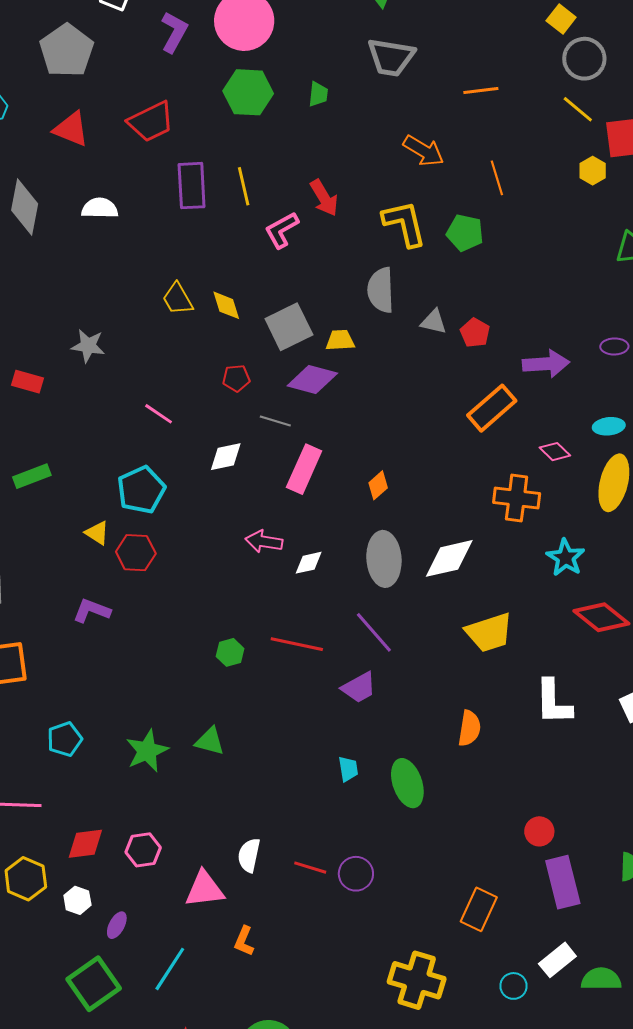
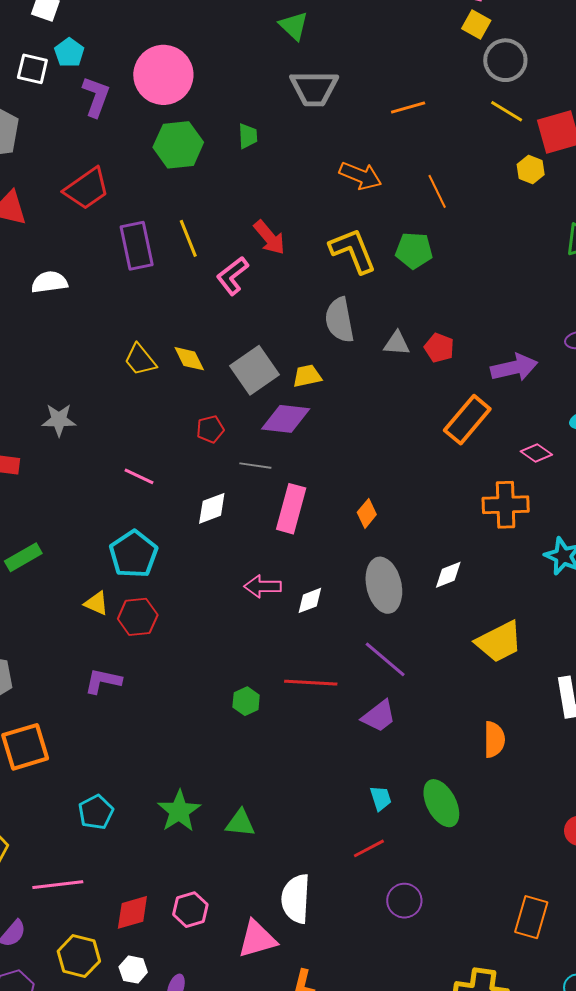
white diamond: (449, 558) -> (448, 575), size x0.6
green triangle: (210, 741) -> (240, 823), moved
white semicircle: (249, 855) -> (296, 899), size x1.4
red line: (310, 868) -> (369, 848), moved, turned -36

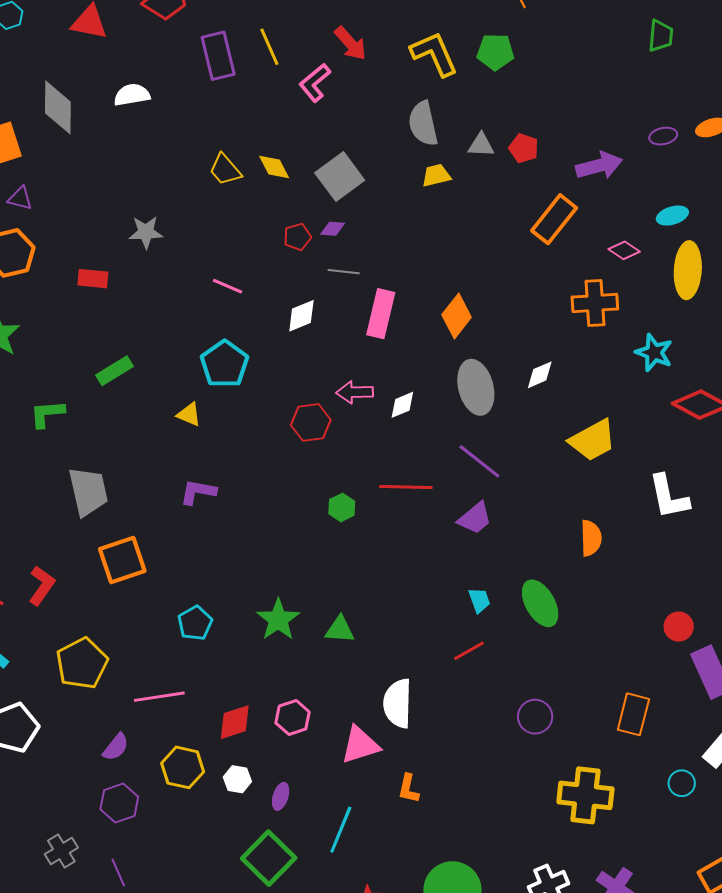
yellow trapezoid: (307, 376) -> (436, 175), moved
purple diamond: (286, 419) -> (333, 229), moved, size x0.5
orange diamond: (367, 513) -> (457, 316), size x1.5
red hexagon: (138, 617) -> (311, 422), moved
purple circle: (404, 901) -> (535, 717), moved

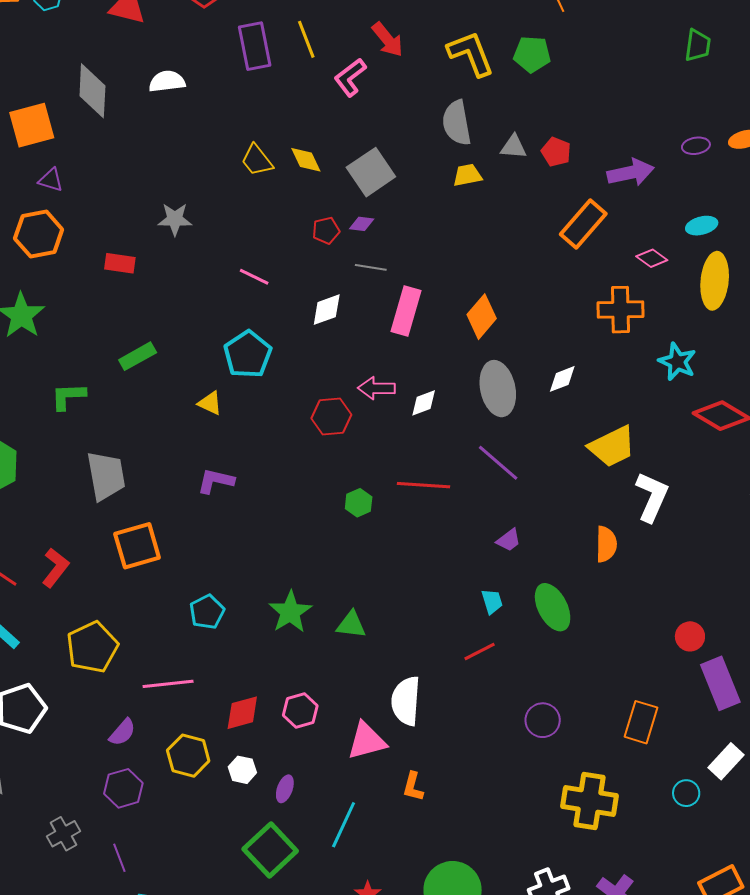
white L-shape: (669, 497) -> (652, 497), moved, turned -147
purple trapezoid: (475, 518) -> (509, 540), moved, size x0.7

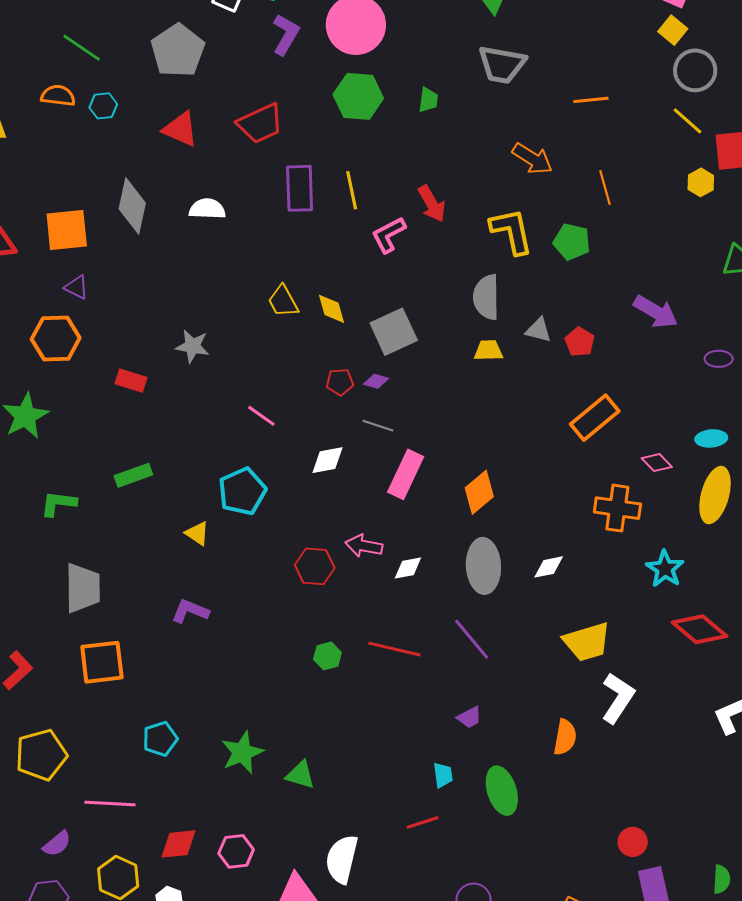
purple arrow: (631, 172) -> (656, 312), moved, turned 33

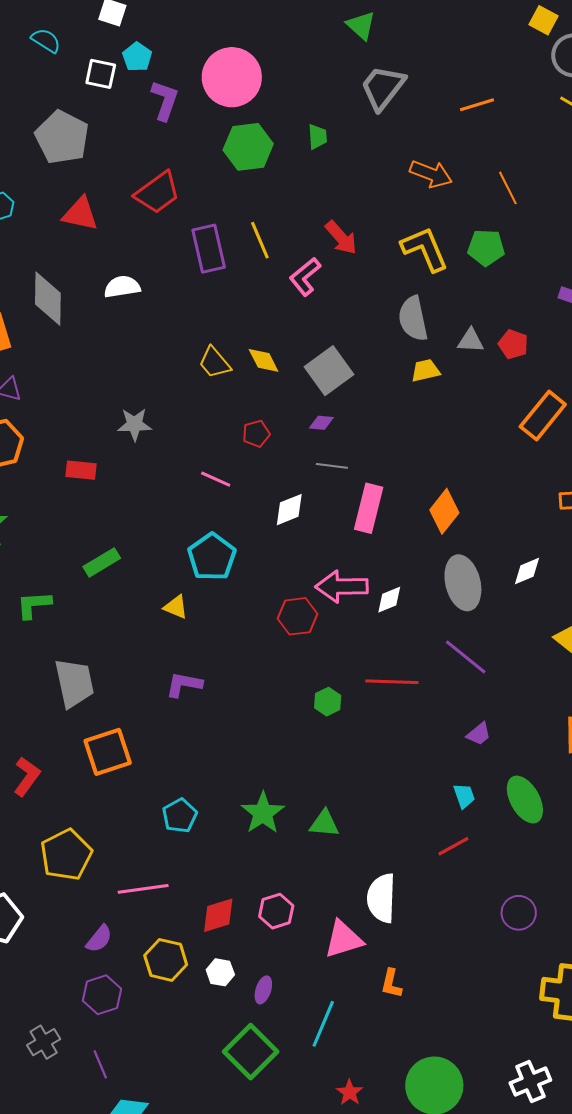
gray trapezoid: (502, 65) -> (383, 87), turned 129
red pentagon: (340, 382) -> (256, 434), moved
pink arrow: (364, 546) -> (342, 587), size x1.4

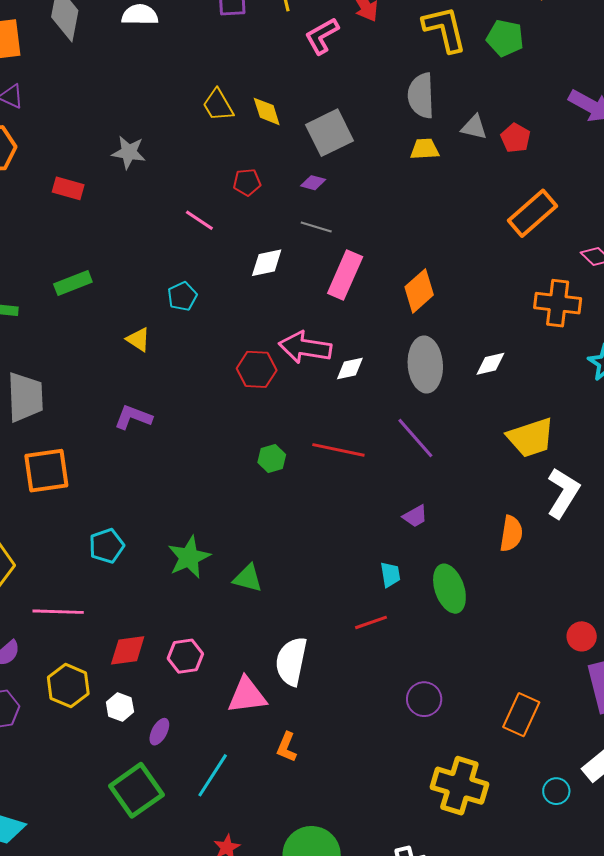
cyan pentagon: (212, 557) -> (182, 296), size x0.6

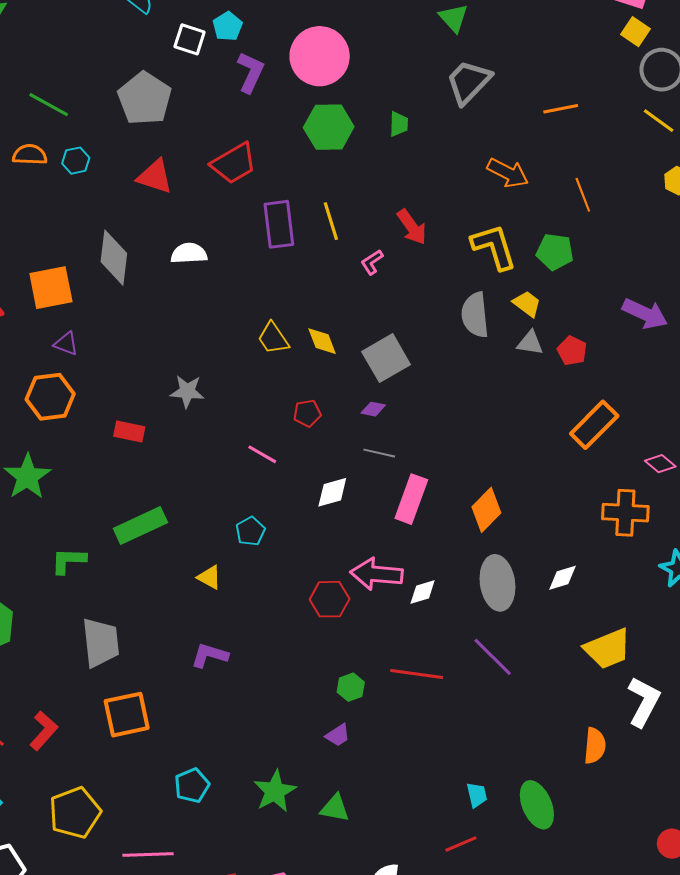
pink L-shape: (322, 36) -> (372, 262), size x0.7
yellow trapezoid: (425, 149) -> (527, 304), moved, turned 44
green rectangle: (73, 283) -> (140, 525), size x1.4
purple trapezoid: (415, 516) -> (338, 735), moved

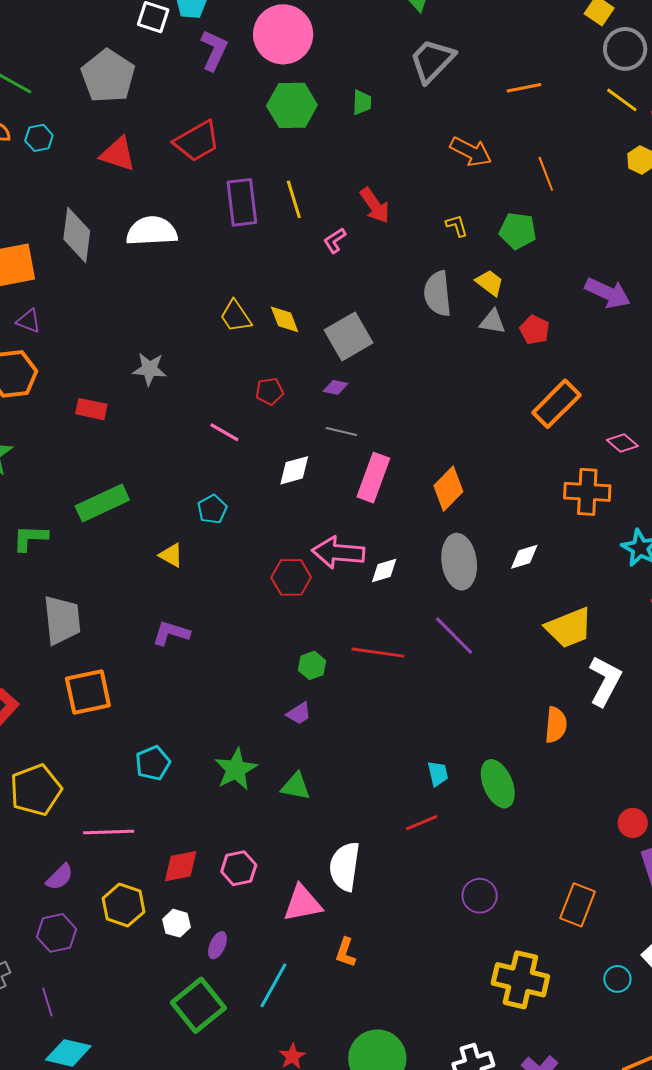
yellow L-shape: (494, 247) -> (457, 226), size x0.5
white semicircle: (189, 253) -> (152, 231), size x1.4

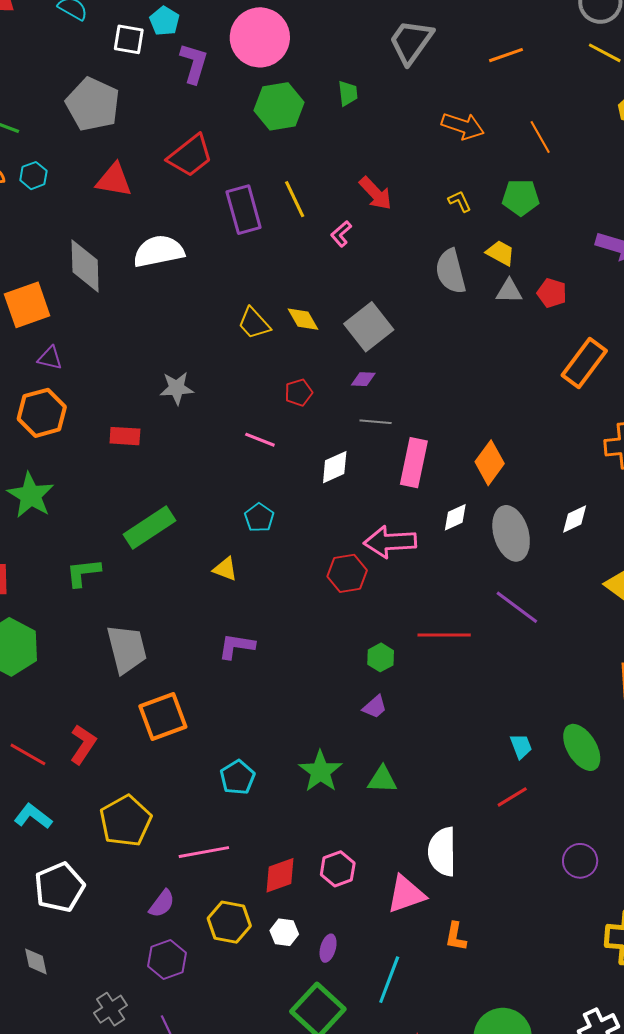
white diamond: (384, 571) -> (455, 517), moved

